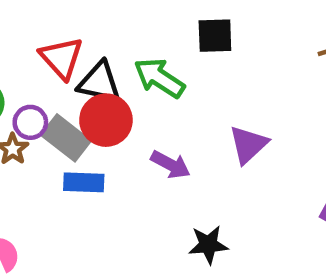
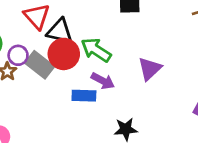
green arrow: (159, 78) -> (96, 50), moved
blue rectangle: (84, 182) -> (84, 96), moved

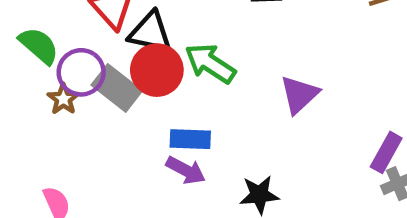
purple circle: (18, 55) -> (81, 72), size x1.4
purple arrow: (103, 81) -> (186, 170), moved

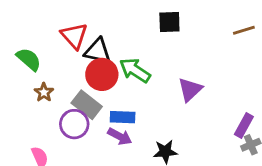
purple circle: (81, 72) -> (74, 124), moved
gray rectangle: (117, 88) -> (87, 105), moved

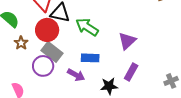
red circle: (102, 74) -> (47, 30), moved
blue rectangle: (123, 117) -> (90, 58), moved
purple rectangle: (244, 125) -> (131, 72), moved

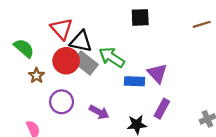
purple triangle: (127, 41) -> (157, 73), turned -30
gray rectangle: (52, 52) -> (85, 63), moved
blue rectangle: (90, 58) -> (134, 81), moved

